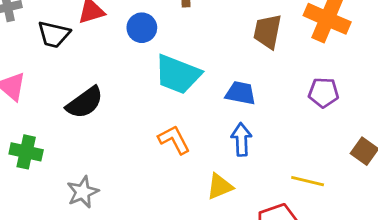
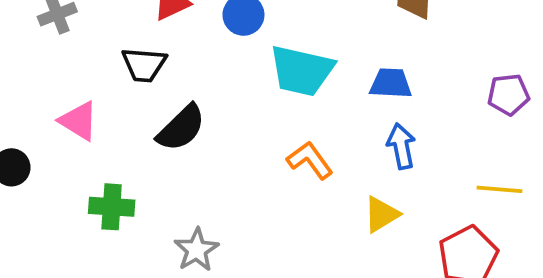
black trapezoid: (54, 34) -> (144, 65), moved
purple pentagon: (323, 93) -> (508, 94), moved

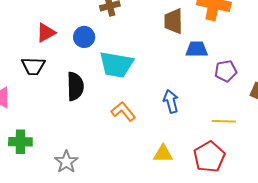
blue trapezoid: (391, 83) -> (197, 49), moved
black semicircle: (181, 128) -> (75, 86), moved, turned -44
yellow triangle: (381, 214) -> (163, 154), moved, turned 35

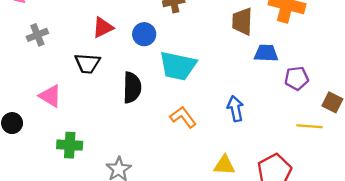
yellow line: (224, 121) -> (309, 126), moved

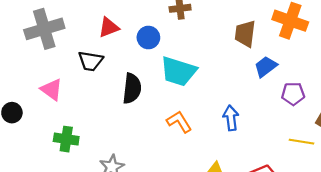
gray cross: (37, 35) -> (44, 29), size x1.8
blue trapezoid: (266, 53) -> (266, 67), turned -45

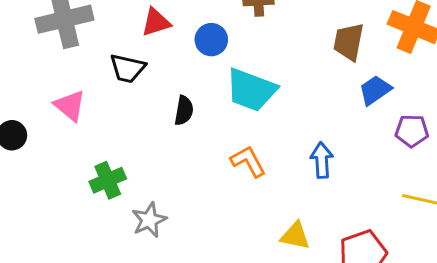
black semicircle: (132, 88) -> (184, 110), size x0.7
green cross: (66, 139) -> (108, 180), moved, turned -35

